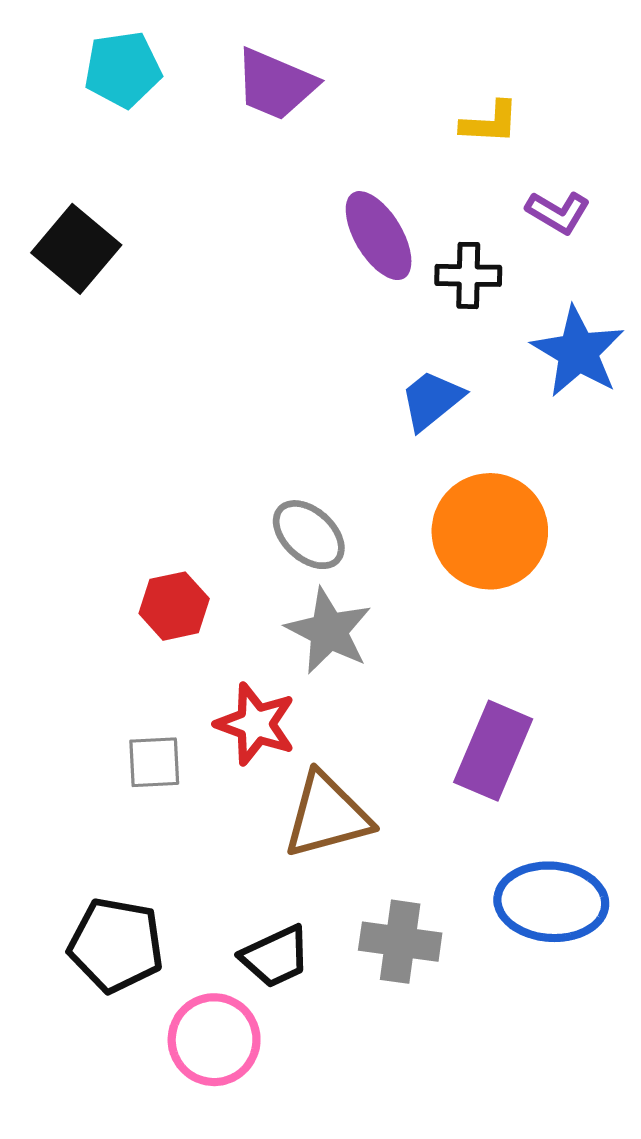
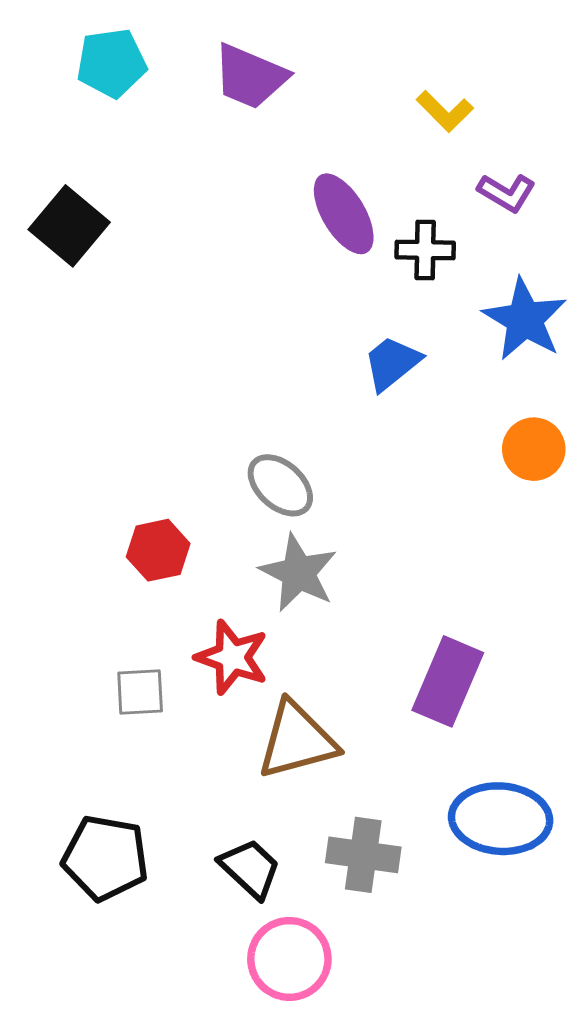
yellow L-shape: (490, 123) -> (445, 111), turned 42
orange circle: (490, 531) -> (534, 449), moved, size x0.6
black trapezoid: (276, 957) -> (250, 868), turned -112
pink circle: (214, 1040) -> (289, 959), moved

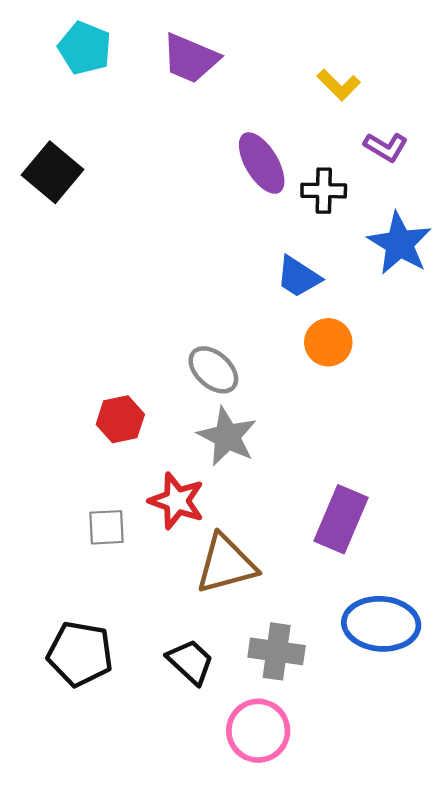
cyan pentagon: (111, 63) -> (85, 48), turned 30
blue trapezoid: (392, 363) -> (298, 277), turned -108
orange circle: (534, 449) -> (328, 342), moved
pink circle: (289, 959) -> (258, 731), moved

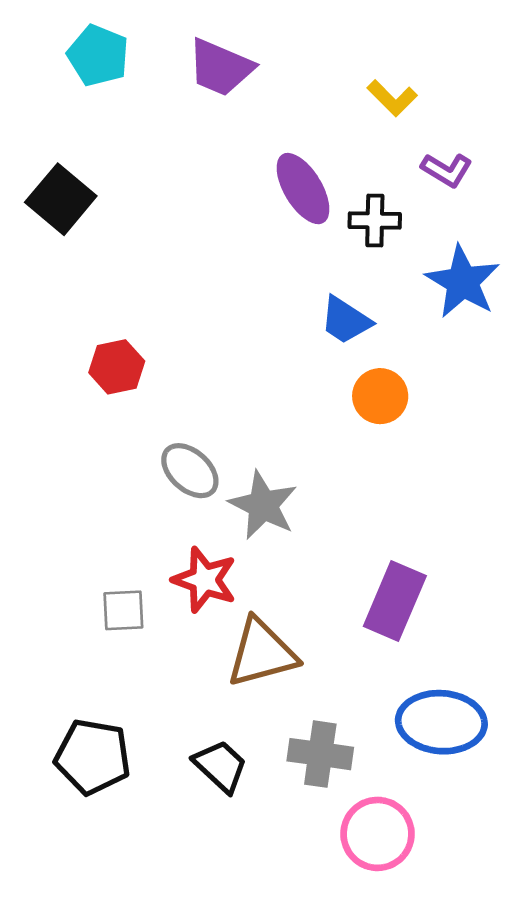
gray ellipse: (213, 370) -> (190, 471), moved
red hexagon: (120, 419) -> (117, 367), moved
pink circle: (258, 731) -> (378, 834), moved

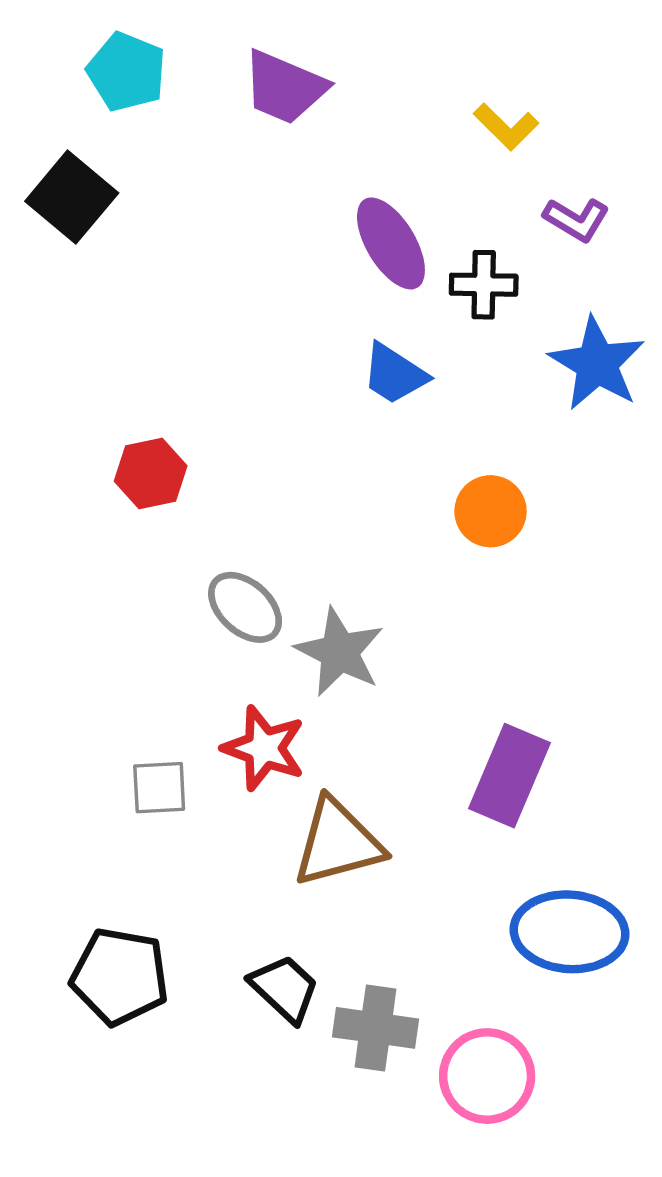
black square: (61, 199) -> (72, 197), moved
blue trapezoid: (346, 320) -> (394, 374), moved
gray cross: (320, 754) -> (376, 1028), moved

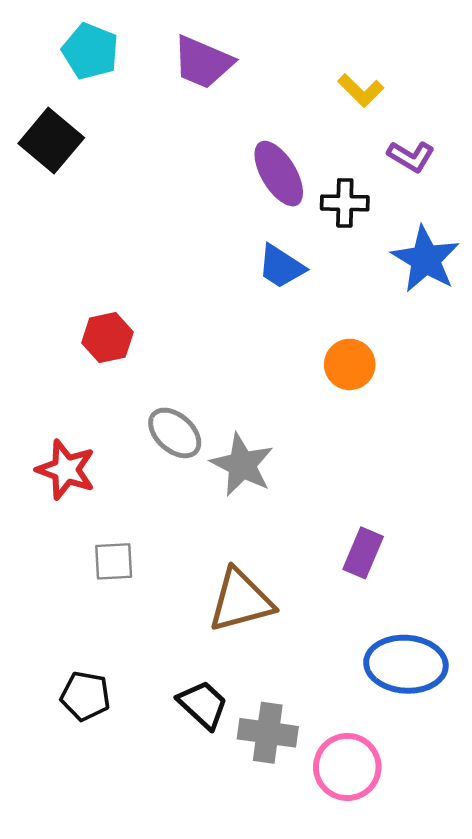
red star: (264, 748) -> (66, 470), moved
purple rectangle: (509, 776) -> (363, 553), size x0.7
black pentagon: (120, 976) -> (85, 696), size x0.7

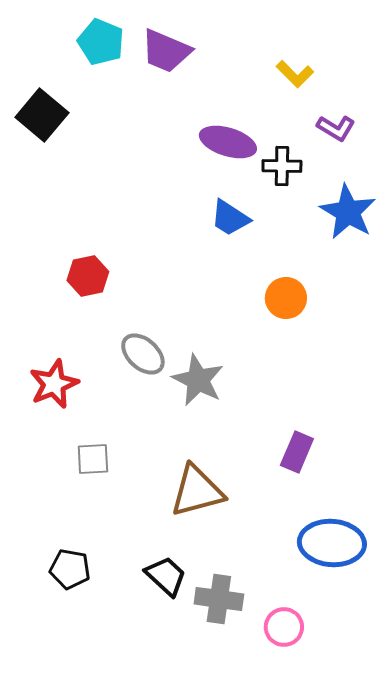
cyan pentagon: (90, 51) -> (101, 42), moved
purple ellipse: (279, 174) -> (228, 142), turned -42
red star: (66, 470) -> (54, 384), turned 30
pink circle: (347, 767) -> (284, 627), size x0.7

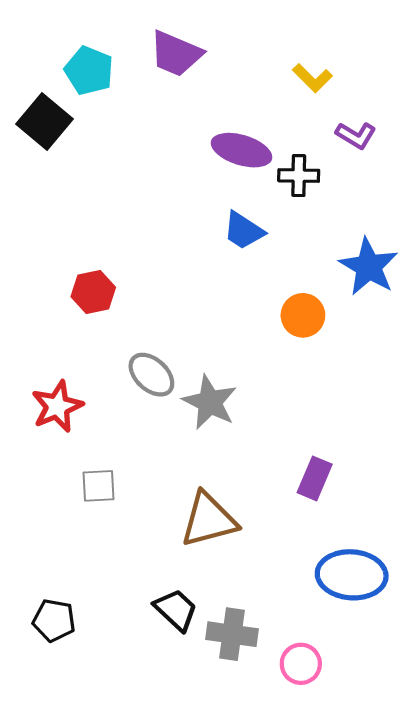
cyan pentagon: (101, 42) -> (89, 71), moved
blue star: (348, 212) -> (369, 267), moved
black pentagon: (70, 569) -> (54, 620), moved

